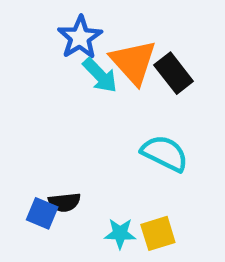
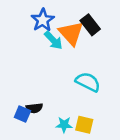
black rectangle: (174, 73) -> (90, 25), moved
yellow square: (158, 233) -> (84, 125), turned 30

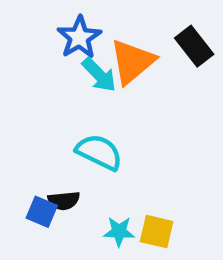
black rectangle: (90, 25) -> (194, 46), moved
orange triangle: (71, 33) -> (132, 62), turned 32
cyan semicircle: (88, 82) -> (99, 152), moved

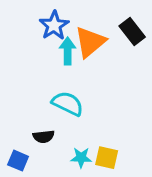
cyan arrow: (99, 75) -> (68, 51), turned -136
blue square: (42, 212) -> (18, 161), moved

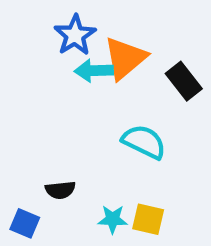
black rectangle: (132, 31) -> (184, 81), moved
cyan arrow: (68, 51) -> (94, 71), turned -92
cyan semicircle: (68, 104) -> (144, 142), moved

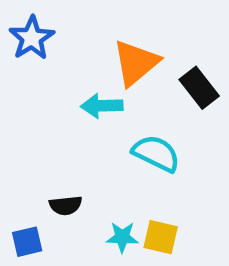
blue star: (75, 35) -> (32, 38), moved
cyan arrow: (94, 71) -> (102, 106), moved
blue square: (25, 223) -> (27, 242), turned -36

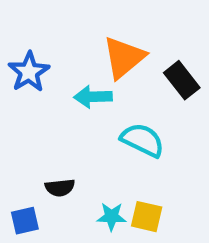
blue star: (32, 38) -> (29, 72), moved

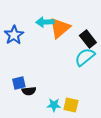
cyan arrow: (93, 97) -> (45, 22), moved
cyan semicircle: (143, 140) -> (85, 57), moved, turned -65
blue square: (25, 221) -> (19, 83), moved

